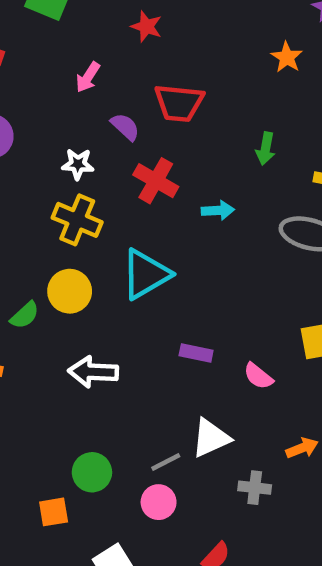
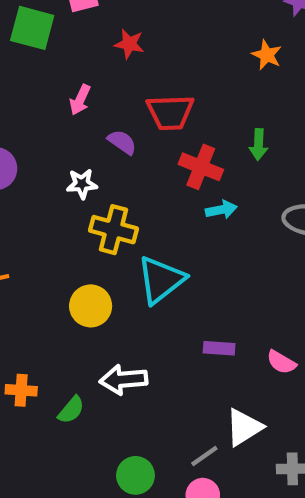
red cross: (156, 181) -> (201, 167), moved
yellow cross: (77, 220) -> (114, 230), moved
green semicircle: (25, 315) -> (71, 410), moved

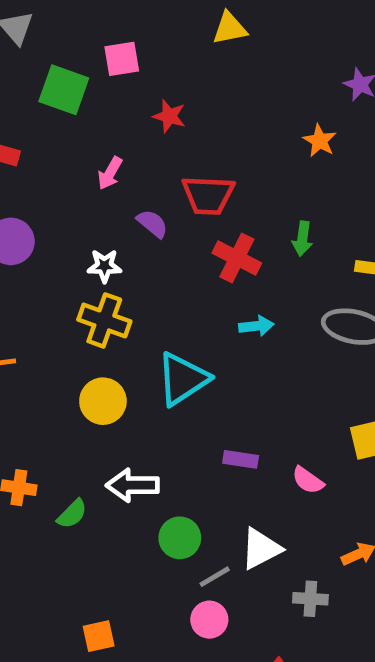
cyan arrow: (221, 210) -> (256, 326), moved
yellow cross: (114, 230) -> (104, 320), moved
green circle: (135, 475) -> (180, 538), moved

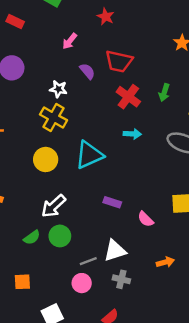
white arrow: (133, 485) -> (54, 206), turned -52
green semicircle: (72, 514) -> (32, 237), moved
green circle: (180, 538) -> (60, 236), moved
gray cross: (310, 599) -> (121, 279), moved

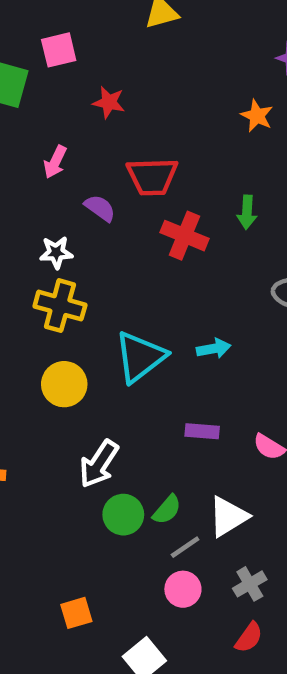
cyan arrow: (132, 134) -> (214, 349), moved
green semicircle: (32, 237) -> (167, 510), moved
gray cross: (121, 279) -> (250, 584), moved, turned -30

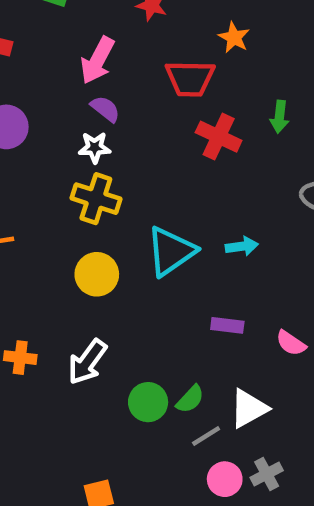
orange star: (257, 116) -> (234, 37), moved
pink arrow: (55, 162) -> (97, 60), size x1.5
purple semicircle: (100, 208) -> (105, 109), moved
white arrow: (99, 464) -> (87, 362), moved
pink circle: (183, 589) -> (225, 479), moved

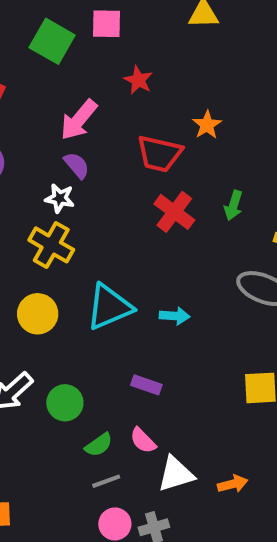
pink semicircle: (291, 343) -> (143, 440), moved
green circle: (148, 402) -> (65, 403), moved
white triangle: (249, 408) -> (176, 474), moved

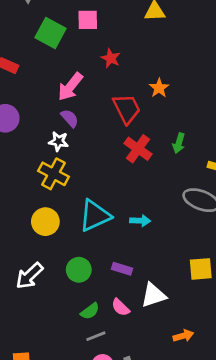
red trapezoid: (159, 154) -> (127, 109), turned -128
green circle: (65, 403) -> (79, 270), moved
white triangle: (176, 474) -> (153, 295), moved

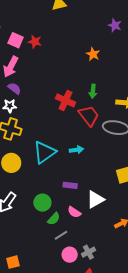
pink square: (88, 20) -> (16, 40), moved, turned 35
orange star: (159, 88) -> (93, 54), moved
red trapezoid: (127, 109) -> (89, 116), moved
green circle: (79, 270) -> (42, 203), moved

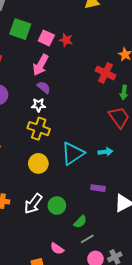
red cross: (65, 100) -> (106, 73), moved
green circle: (42, 203) -> (57, 206), moved
pink semicircle: (74, 212) -> (57, 249), moved

